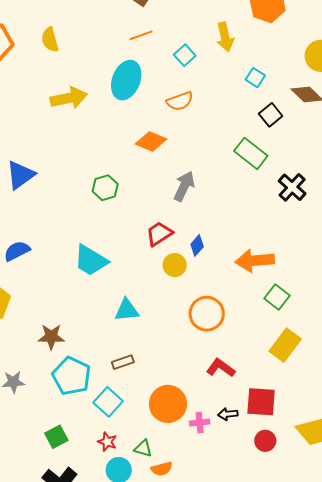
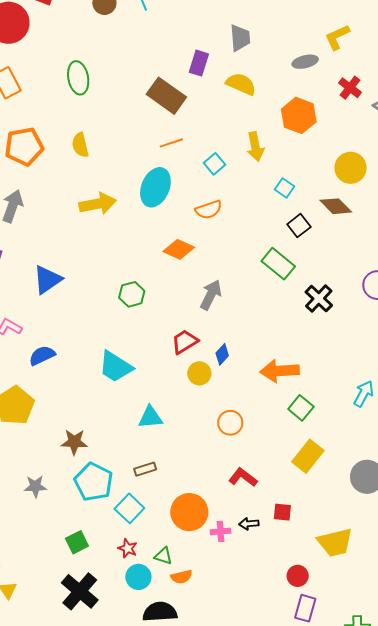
orange circle: (207, 314) -> (230, 423), size x0.7
red square: (261, 402) -> (282, 512), size x0.6
red circle: (265, 441) -> (298, 576), moved

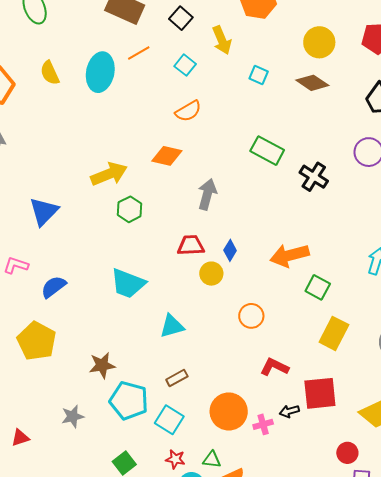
cyan ellipse: (155, 187) -> (100, 72), moved
yellow arrow: (98, 204) -> (109, 174), moved
black square: (299, 226) -> (181, 18), moved
red trapezoid: (185, 342) -> (191, 245), turned 40
red square: (282, 512) -> (320, 393), size x1.8

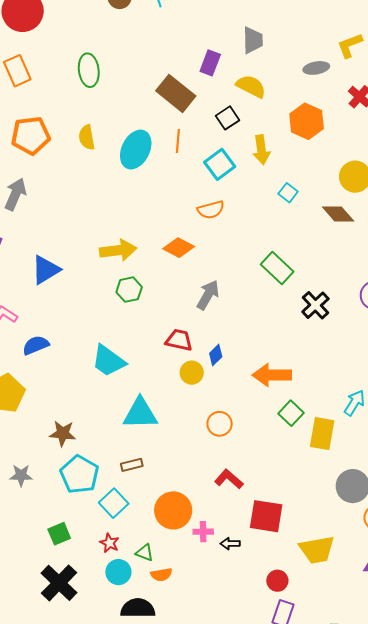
orange line: (139, 53) -> (178, 141), turned -70
cyan square: (185, 65) -> (220, 164), size x1.4
cyan triangle: (172, 326) -> (140, 413), size x1.4
yellow rectangle: (334, 333) -> (322, 434), moved, turned -32
black arrow: (289, 411) -> (230, 544), moved

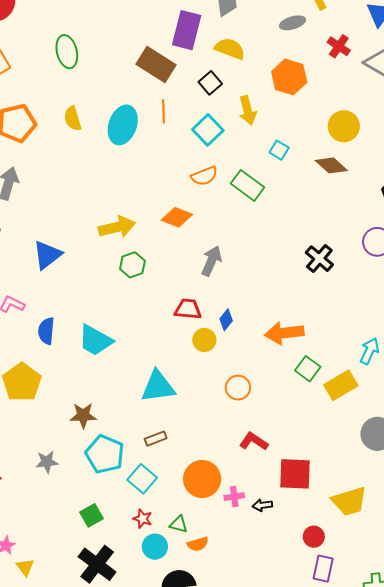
purple rectangle: (210, 63) -> (187, 30), size x1.5
green rectangle: (277, 268) -> (247, 185), moved
blue semicircle: (36, 345) -> (46, 331), turned -56
cyan trapezoid: (108, 361) -> (95, 340), moved
yellow rectangle: (322, 434) -> (341, 385), turned 56

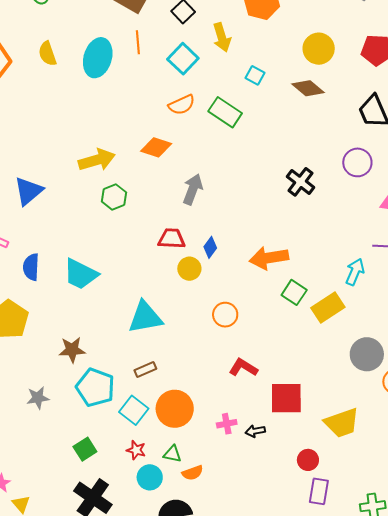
orange circle: (202, 479) -> (175, 409), moved

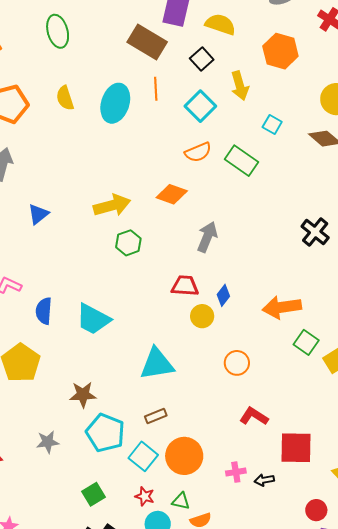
blue triangle: (29, 191) -> (38, 214), moved, size x0.7

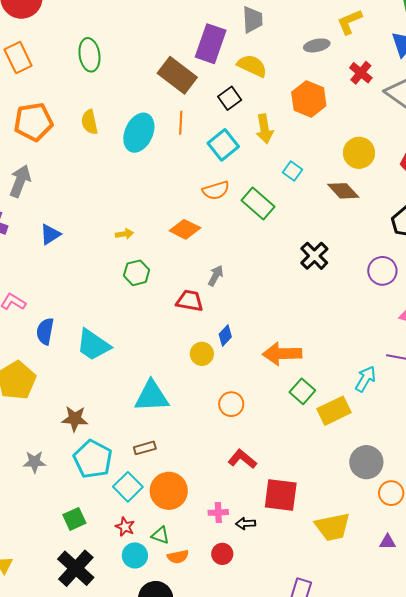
yellow arrow: (112, 205) -> (124, 234), size x0.5
black cross: (315, 232) -> (314, 256), moved
gray arrow: (207, 237) -> (216, 276), size x0.7
red trapezoid: (185, 286) -> (190, 301), moved
red circle: (316, 510) -> (222, 554), moved

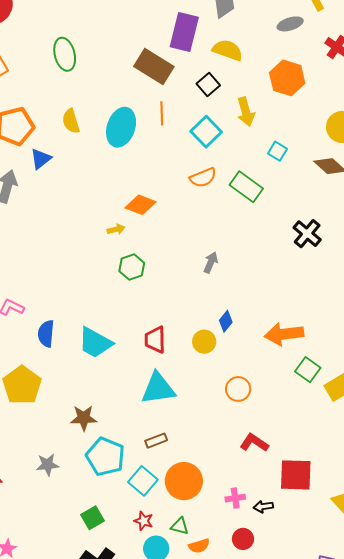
orange diamond: (185, 229) -> (141, 205), moved
blue triangle: (50, 234) -> (41, 159), moved
red trapezoid: (190, 301) -> (155, 340), moved, turned -96

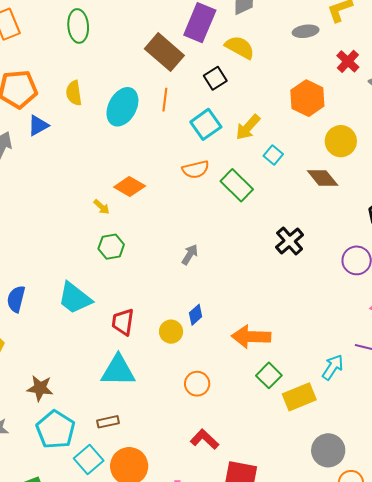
orange hexagon: (287, 78) -> (307, 98), moved
yellow arrow: (246, 112) -> (248, 127), moved, turned 48
yellow arrow: (116, 229) -> (102, 207), turned 48
cyan trapezoid: (95, 343) -> (75, 298), moved

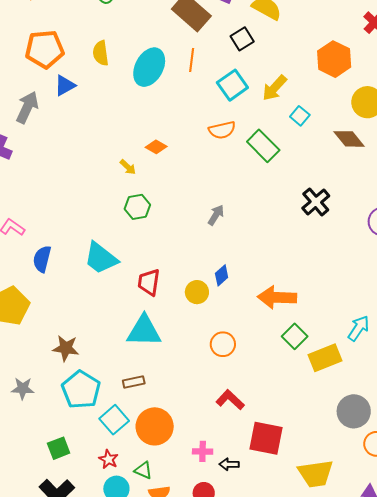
orange diamond: (130, 187) -> (156, 147), size x0.7

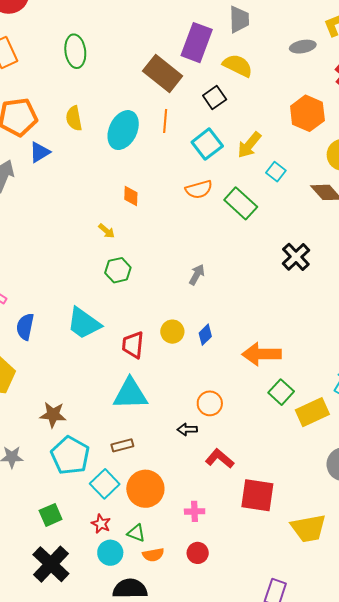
orange diamond: (156, 147) -> (131, 196), moved, turned 65
yellow circle: (197, 292) -> (172, 332), moved
black arrow: (229, 464) -> (187, 429), moved

